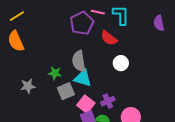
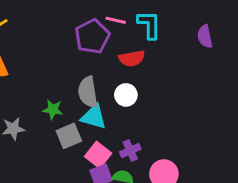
red semicircle: (109, 38) -> (132, 58), turned -48
white circle: (121, 63) -> (126, 95), moved

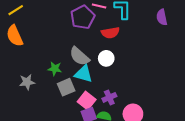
gray semicircle: (88, 92) -> (79, 56), turned -40

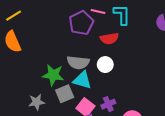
gray semicircle: (79, 56) -> (78, 62), turned -35
green star: (55, 69) -> (53, 75), size x1.5
gray star: (27, 82) -> (36, 102), moved

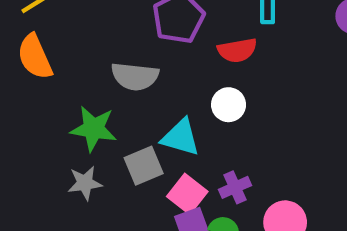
gray semicircle: (78, 62) -> (135, 76), moved
green star: (53, 75) -> (94, 129), moved

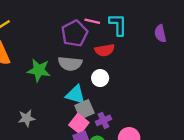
gray semicircle: (135, 76) -> (70, 64), moved
green star: (94, 129) -> (39, 70), moved
gray square: (144, 166) -> (85, 109), moved

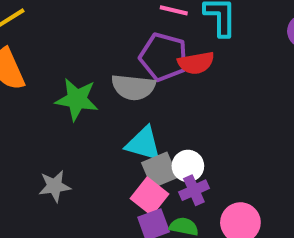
purple pentagon: (74, 33) -> (164, 57), moved, turned -30
white circle: (100, 78) -> (188, 166), moved

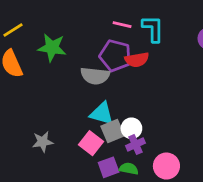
green star: (77, 99) -> (52, 48), moved
pink square: (150, 196) -> (91, 143), moved

